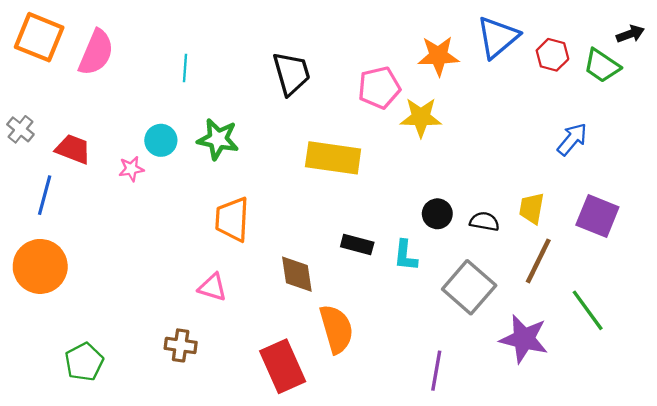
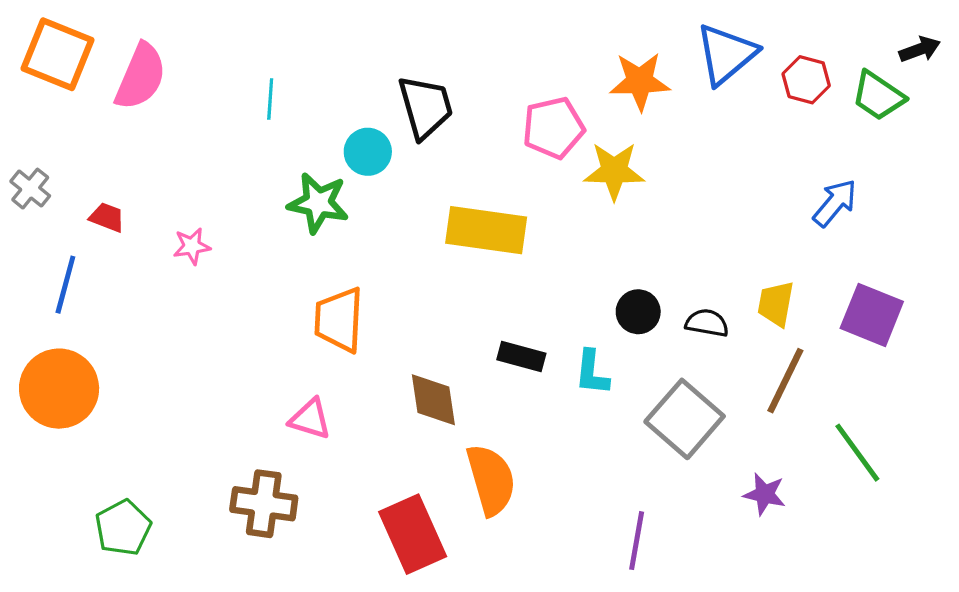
cyan circle: (161, 140) -> (368, 152), moved
red trapezoid: (73, 149) -> (107, 217), size x0.7
purple star: (524, 339) -> (765, 494), size x0.6
brown cross: (181, 345) -> (264, 504), size x1.4

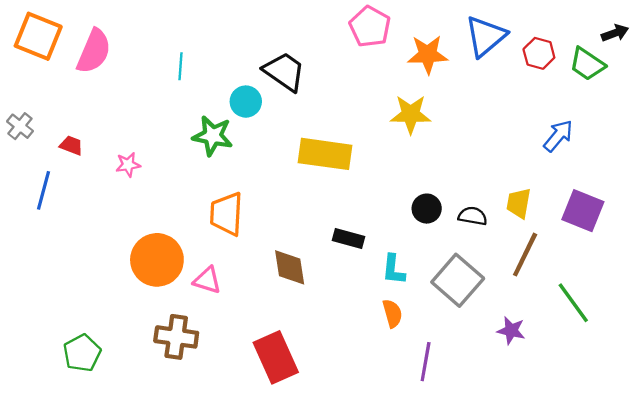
black trapezoid: (425, 107) -> (284, 72), turned -39
pink pentagon: (553, 128) -> (370, 27), moved, turned -30
cyan L-shape: (592, 373) -> (393, 270), moved
orange circle: (59, 389) -> (157, 260), moved
orange semicircle: (491, 480) -> (392, 313), moved, size x0.6

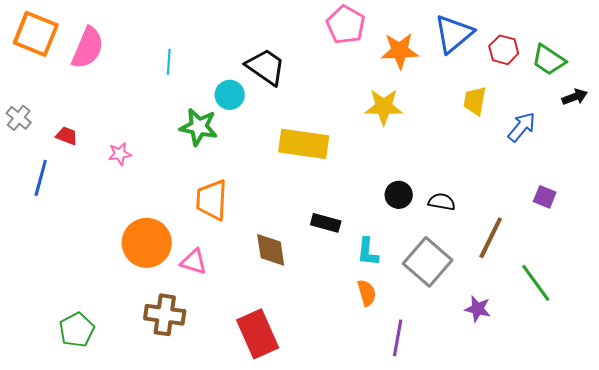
black arrow: (615, 33) -> (575, 97), moved
yellow trapezoid: (519, 203) -> (475, 101), moved
purple square: (583, 211) -> (545, 197), size x0.6

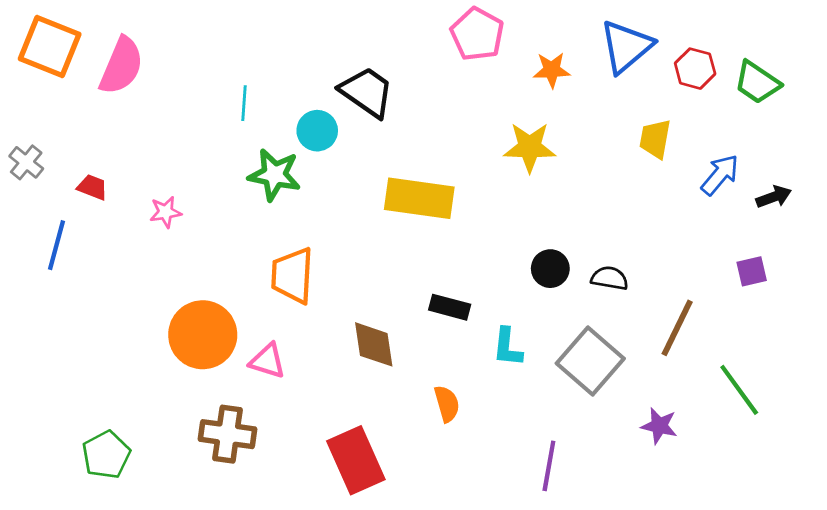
orange star: (400, 51) -> (552, 70), size x0.7
cyan line: (169, 62) -> (244, 103), moved
black arrow: (575, 97) -> (774, 197), moved
purple square: (545, 197) -> (752, 271), turned -35
orange semicircle: (367, 293) -> (447, 404), moved

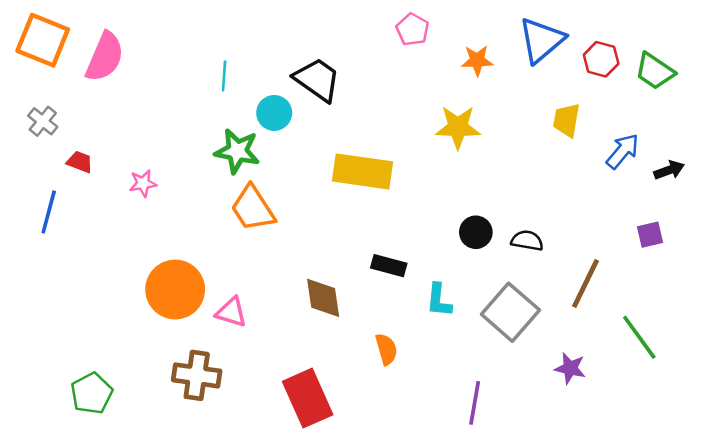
pink pentagon: (477, 34) -> (413, 29), size x0.7
cyan line: (244, 103) -> (224, 76), moved
gray cross: (26, 162) -> (43, 121), moved
orange trapezoid: (292, 275) -> (253, 208), moved, turned -36

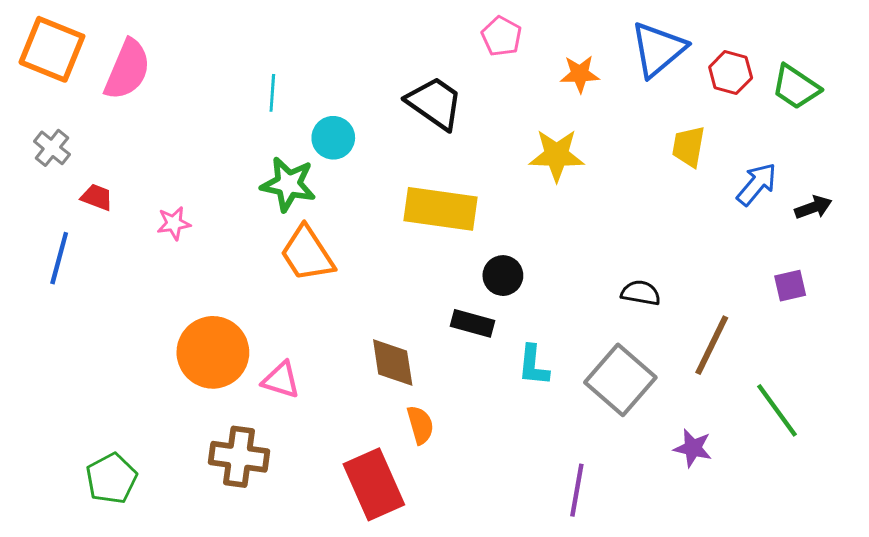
black trapezoid: (317, 80) -> (435, 103), moved
black circle: (476, 232) -> (503, 276), moved
orange semicircle: (386, 349) -> (420, 425), moved

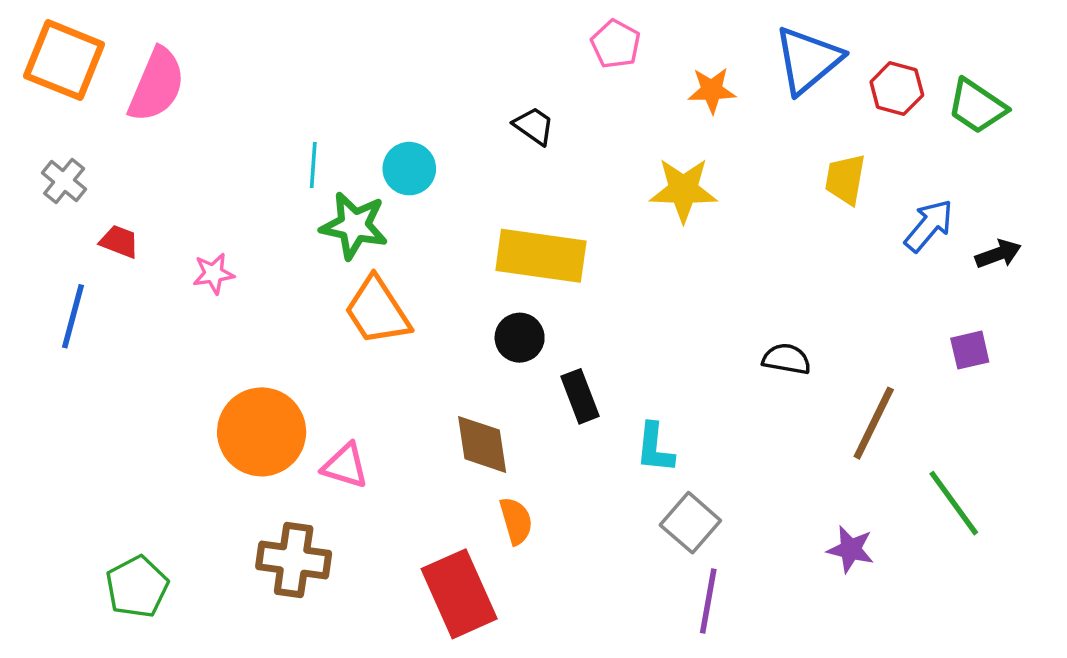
cyan line: (272, 93) -> (313, 165), moved
black trapezoid: (435, 103) -> (534, 126), size x0.6
black circle: (503, 276) -> (520, 338), moved
black rectangle: (472, 323) -> (580, 396), turned 54
gray square: (620, 380) -> (690, 523), moved, size x0.7

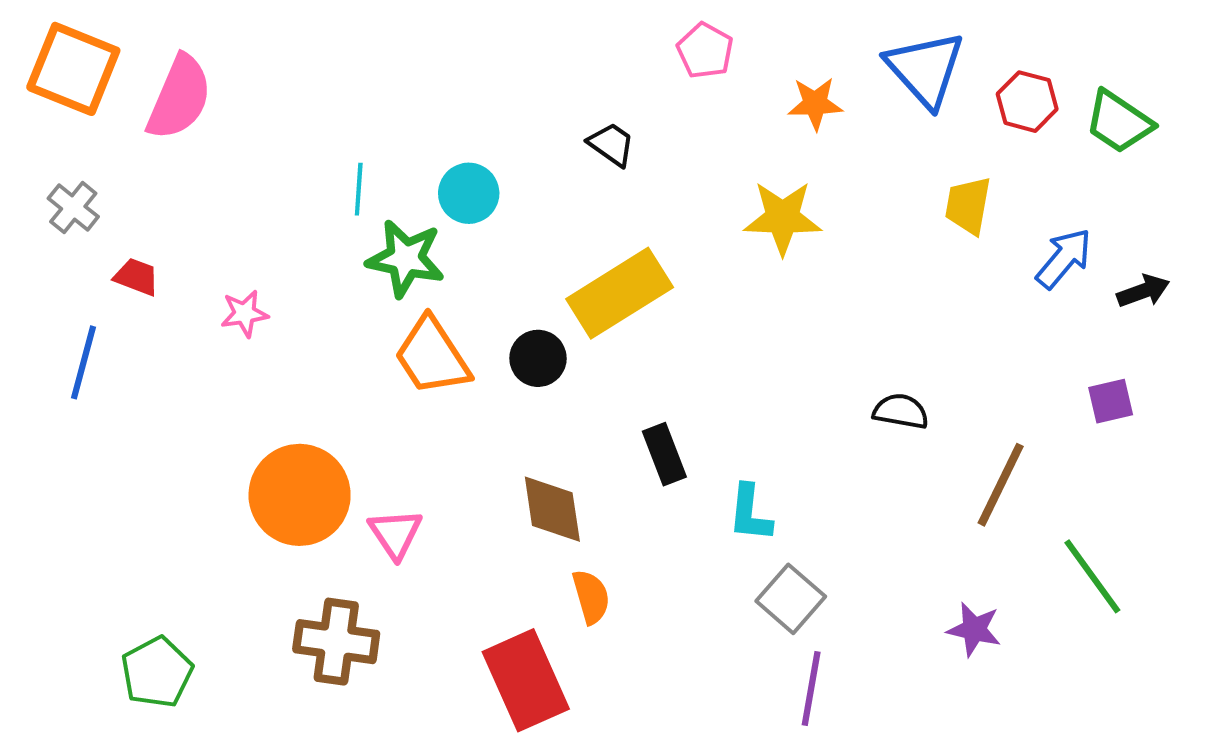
blue triangle: (808, 60) -> (925, 69), turned -32
yellow rectangle: (541, 256) -> (620, 293), turned -40
black circle: (520, 338) -> (538, 358), moved
pink triangle: (345, 466) -> (395, 534), turned 39

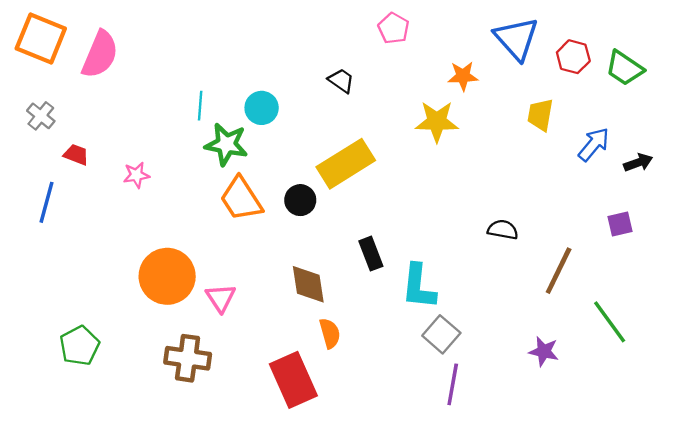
orange star: (815, 104) -> (463, 76), moved
cyan L-shape: (750, 513) -> (419, 287), size x1.4
green pentagon: (157, 672) -> (80, 346), moved

